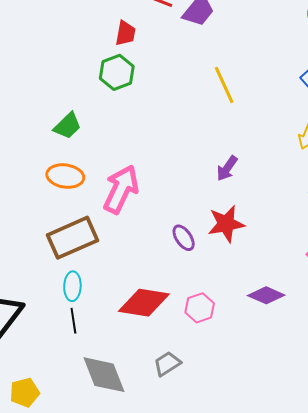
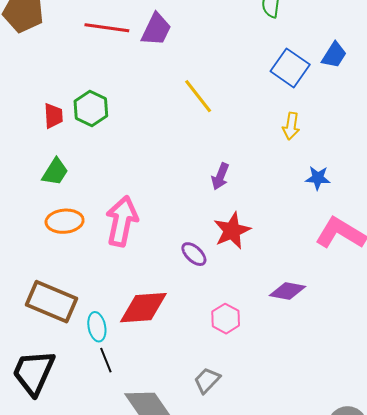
red trapezoid: (126, 33) -> (53, 116), moved
brown rectangle: (72, 238) -> (52, 302), moved, turned 60
red diamond: (144, 303) -> (143, 308), moved

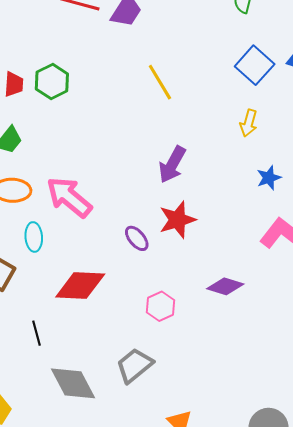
purple arrow: (220, 176) -> (172, 165), size x1.4
blue star: (318, 178) -> (269, 178), turned -30
pink arrow: (122, 221) -> (69, 197), turned -69
cyan ellipse: (97, 327) -> (34, 237), moved
gray trapezoid: (207, 380) -> (135, 365), size x1.4

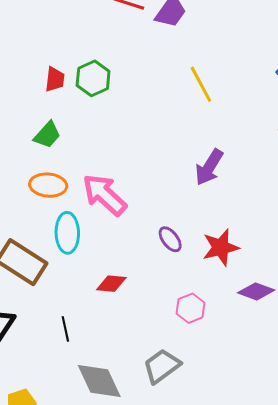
red star: (177, 220) -> (221, 247), moved
cyan ellipse: (34, 237) -> (67, 233), size x1.4
red diamond: (80, 286) -> (111, 284), size x0.6

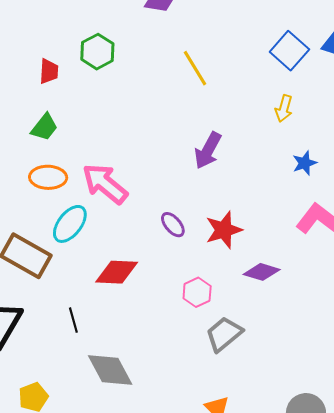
green hexagon: (93, 78) -> (97, 52), moved
cyan ellipse: (67, 233) -> (70, 224), turned 42
red diamond: (111, 284) -> (117, 272), size x1.4
gray trapezoid: (162, 366) -> (224, 334), moved

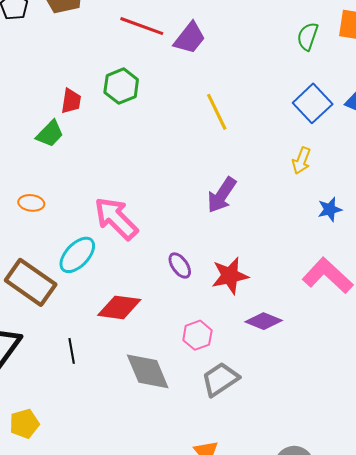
green trapezoid: (44, 127) -> (50, 134), moved
blue star: (305, 163) -> (330, 209), moved
orange ellipse: (48, 177) -> (31, 203), moved, size x0.7
gray diamond: (110, 370) -> (148, 371), moved

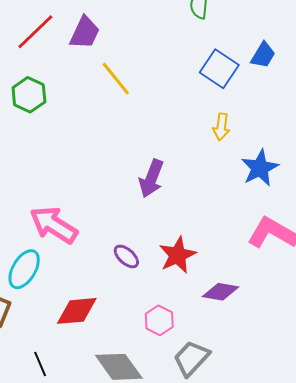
red line: (142, 26) -> (35, 32), turned -51
yellow line: (217, 112) -> (116, 79), moved
blue star: (330, 209) -> (260, 168), size x1.5

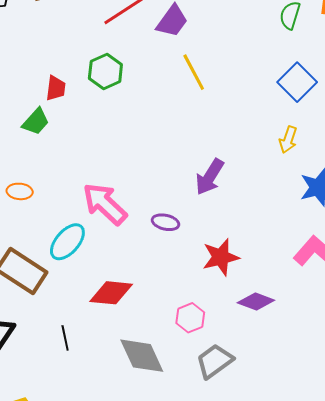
purple ellipse: (126, 256) -> (165, 222), moved, turned -40

